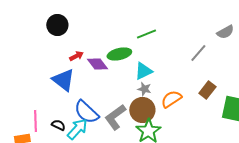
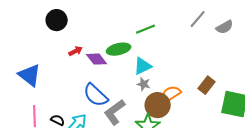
gray line: (198, 53) -> (198, 19), moved
blue triangle: (63, 80) -> (30, 75), moved
brown circle: (142, 110) -> (158, 105), moved
blue semicircle: (86, 112) -> (96, 95), moved

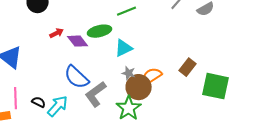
gray star: (144, 84) -> (129, 73), moved

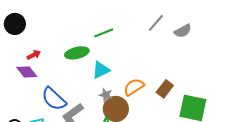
purple diamond: (78, 41) -> (27, 72), moved
orange semicircle: (152, 76) -> (134, 87), moved

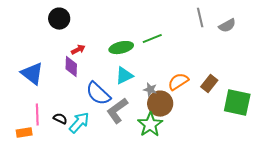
gray line: (156, 23) -> (200, 18), turned -54
green line: (104, 33) -> (152, 39), moved
cyan triangle: (101, 70) -> (124, 76), moved
purple diamond: (27, 72) -> (71, 67), turned 40

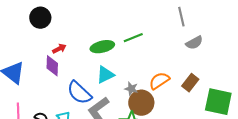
gray semicircle: (227, 26) -> (194, 43), moved

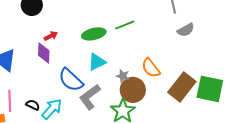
orange semicircle: (159, 81) -> (151, 68), turned -95
brown rectangle: (190, 83) -> (182, 87), moved, size x1.6

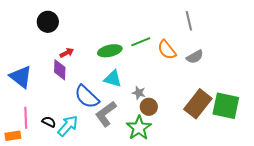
gray semicircle: (186, 30) -> (195, 57), moved
cyan triangle: (97, 62) -> (113, 79), turned 42
orange semicircle: (151, 68) -> (167, 50), moved
brown circle: (133, 90) -> (149, 107), size x0.7

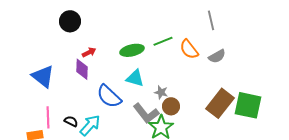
gray L-shape: (106, 114) -> (146, 113), moved, turned -92

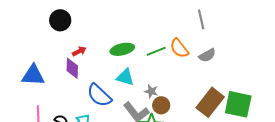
green line: (163, 41) -> (156, 51), moved
blue triangle: (43, 76) -> (33, 75), turned -35

